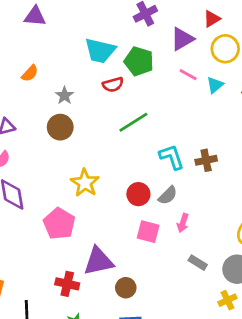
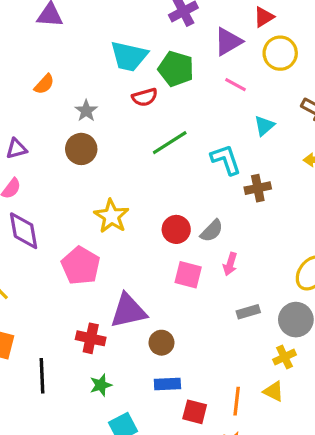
cyan triangle: (215, 85) -> (264, 126), moved
cyan L-shape: (172, 157) -> (226, 160), moved
gray rectangle: (198, 263) -> (248, 312), turned -48

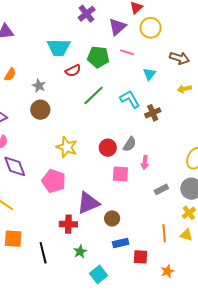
green pentagon: (176, 69) -> (98, 57), moved
orange line: (237, 401) -> (164, 233), moved

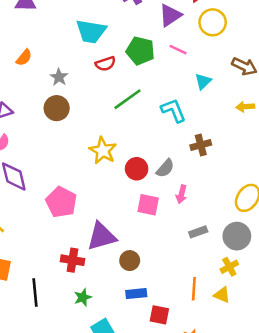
brown cross: (153, 113) -> (201, 145), moved
yellow star: (67, 147) -> (103, 151), moved

